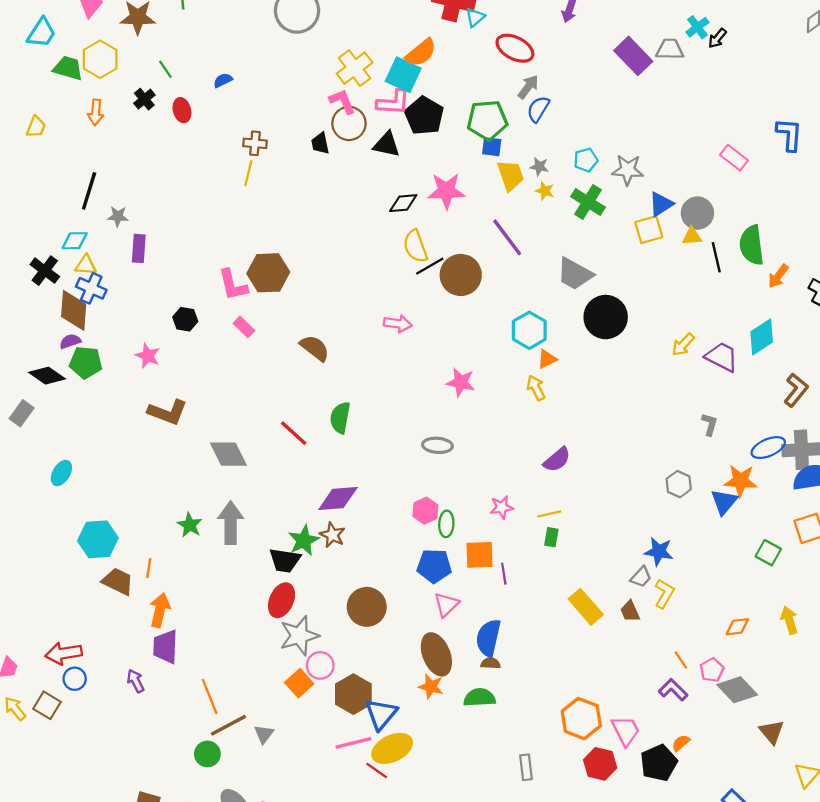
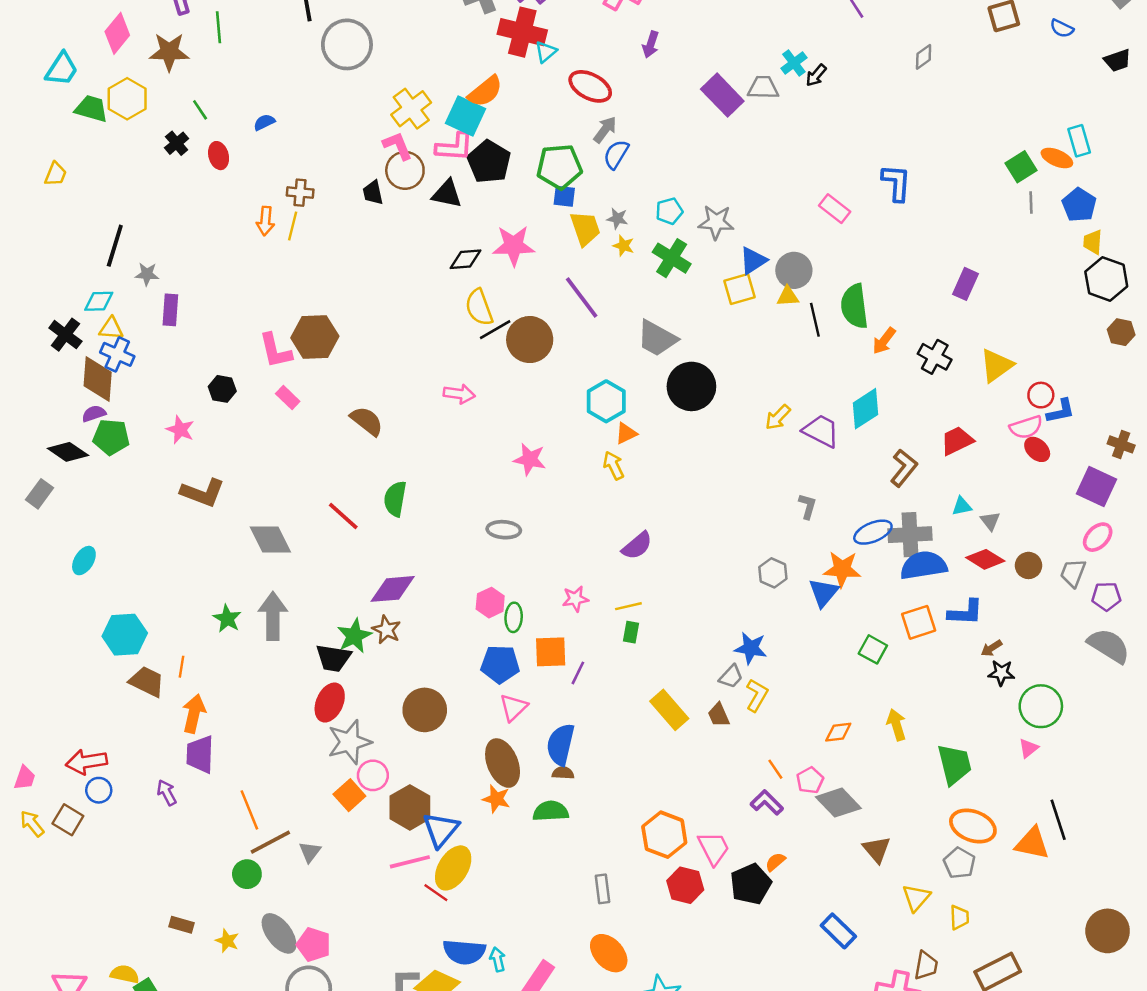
orange arrow: (96, 112) -> (265, 221), moved
purple line: (504, 574) -> (578, 673), turned 35
yellow ellipse: (392, 748) -> (453, 868), turned -33

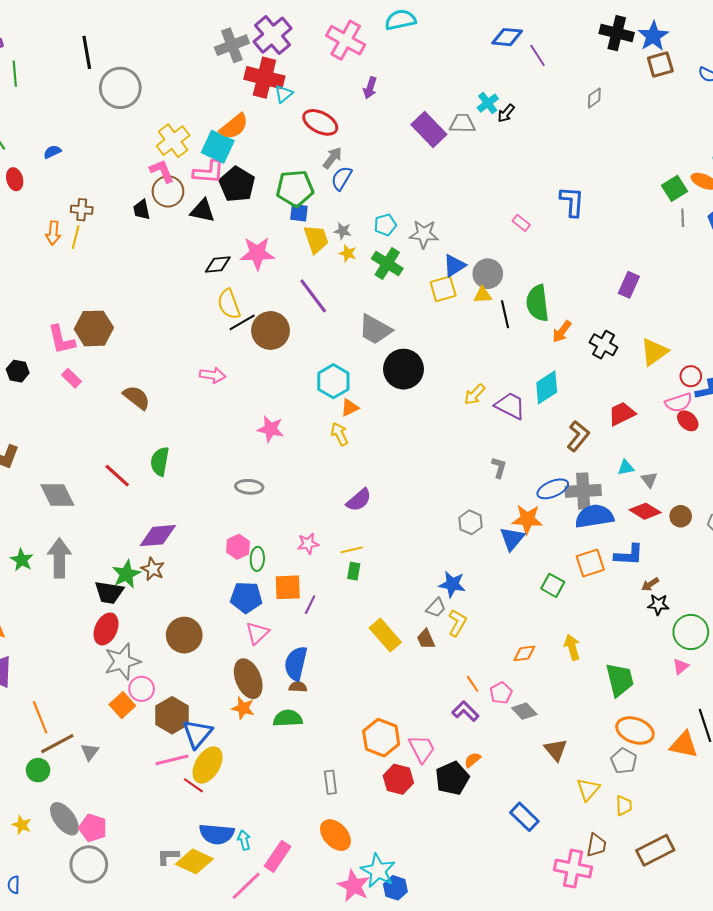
pink rectangle: (835, 209) -> (521, 223), size x0.7
gray diamond: (838, 803) -> (524, 711), size x0.7

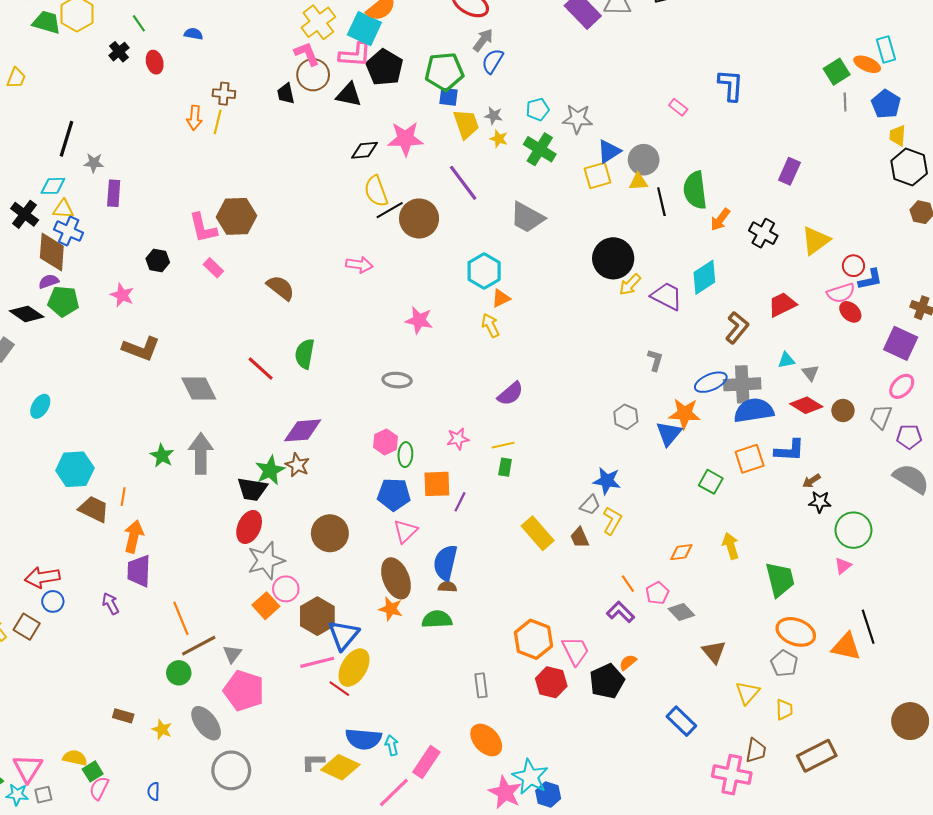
blue semicircle: (52, 152) -> (193, 34), turned 36
black circle: (403, 369) -> (613, 258), moved
pink pentagon: (93, 828) -> (244, 691), moved, size x1.4

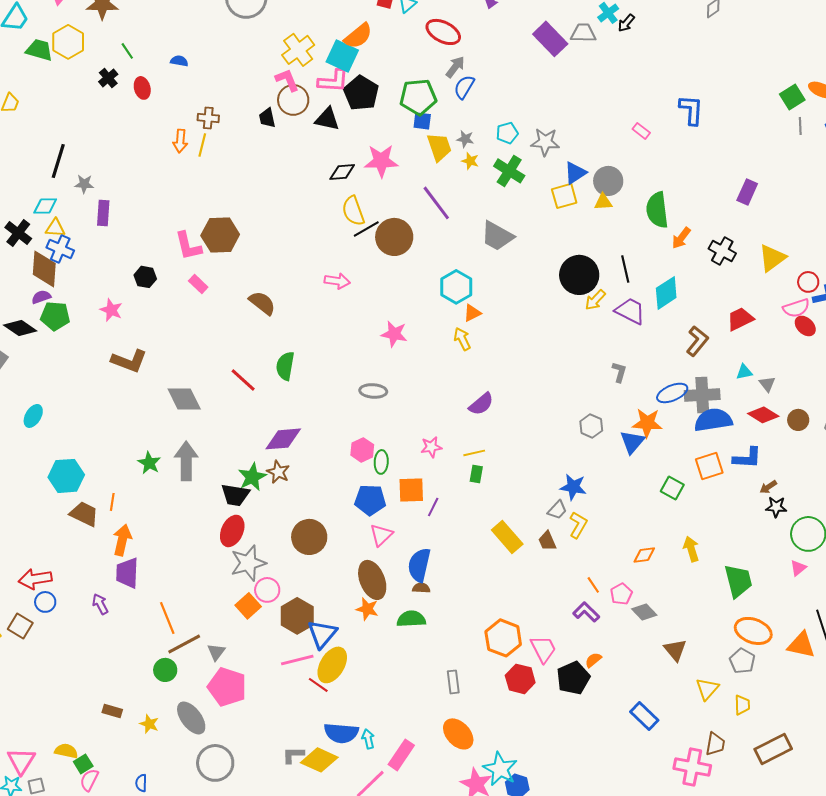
black line: (661, 202) -> (625, 269), moved

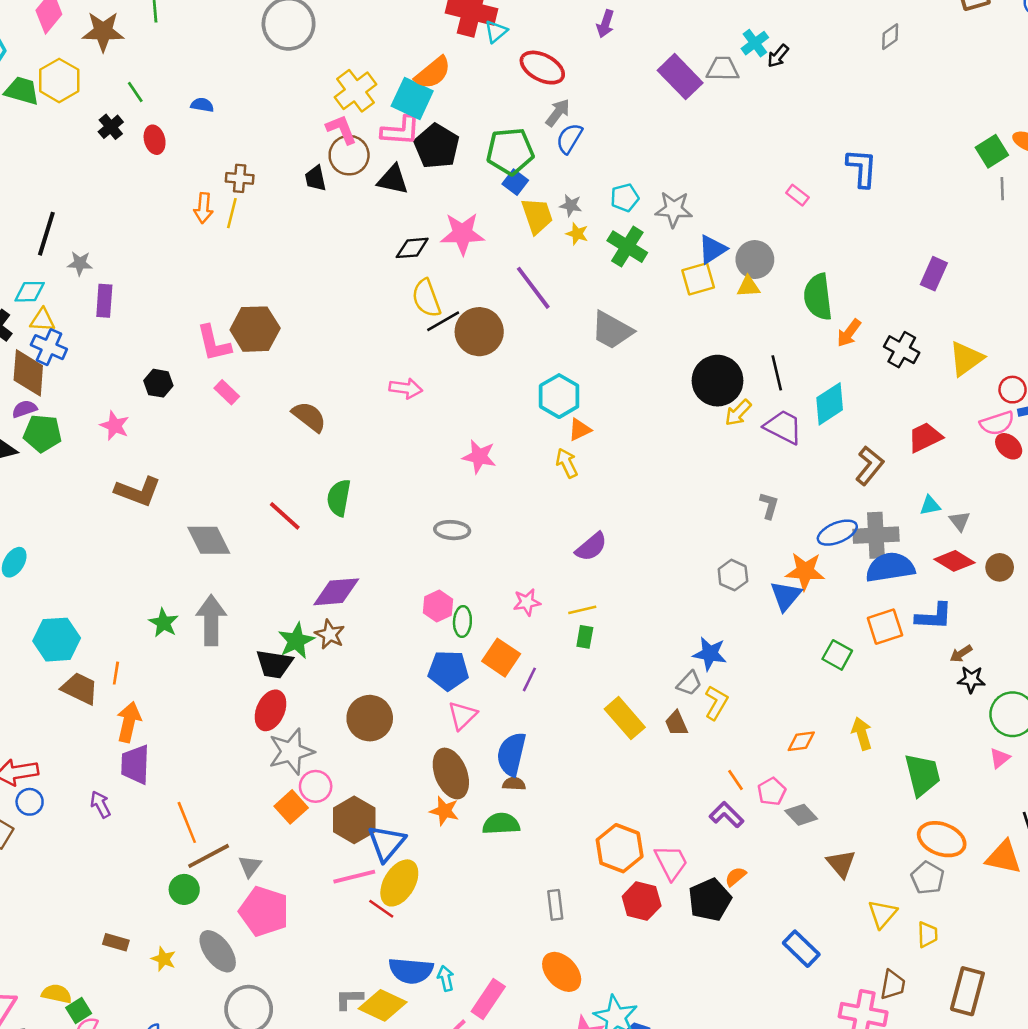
blue square: (422, 121) -> (515, 182), turned 30
orange square: (411, 490) -> (501, 658), turned 36
brown rectangle: (773, 749) -> (967, 991), turned -48

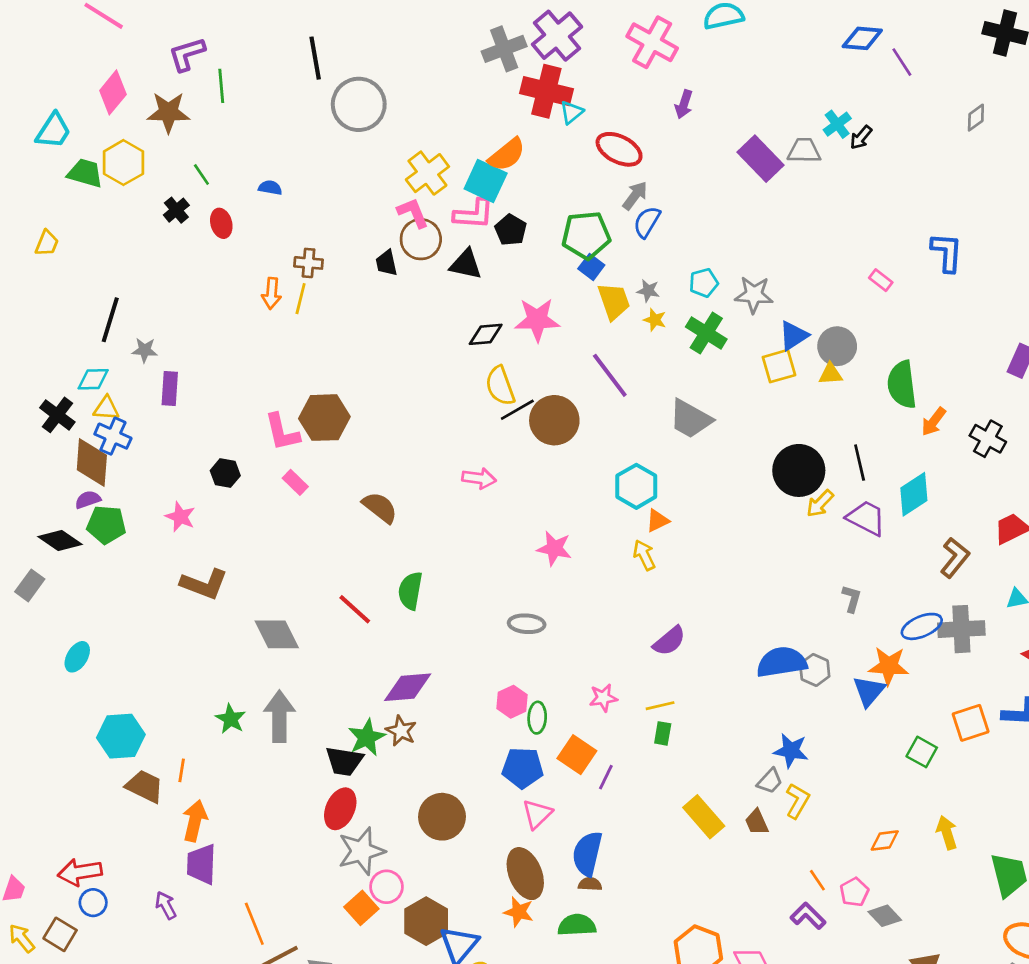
black pentagon: (437, 146) -> (511, 230), size x0.7
blue semicircle: (890, 567) -> (782, 662), moved

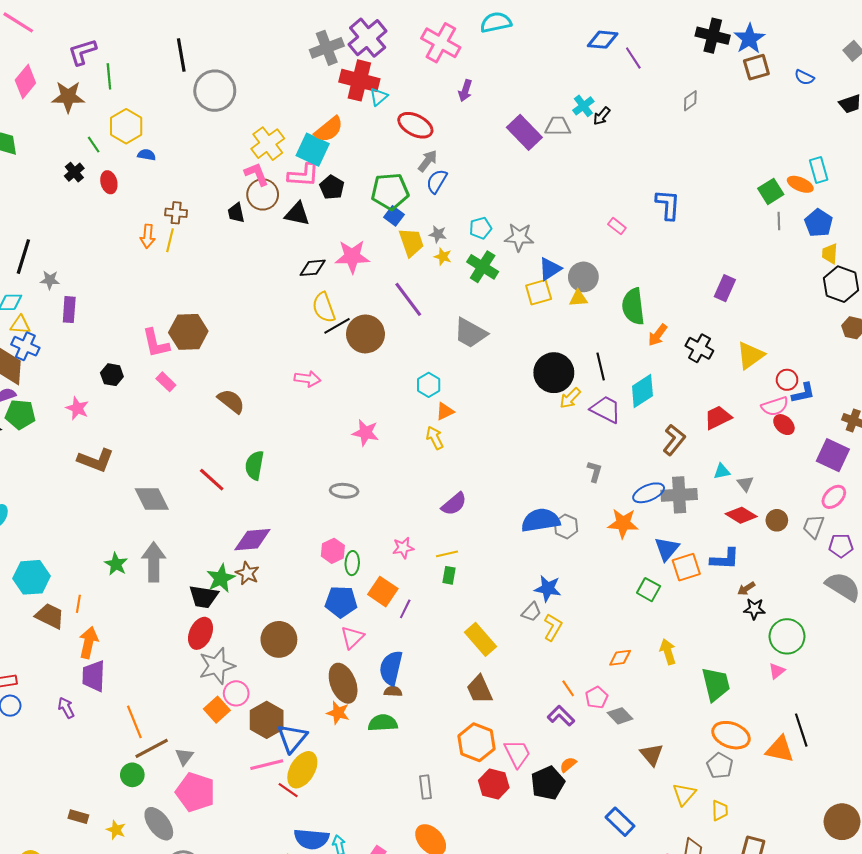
yellow hexagon: (123, 163) -> (126, 126), moved
cyan hexagon: (636, 486) -> (429, 385), size x0.7
blue triangle: (869, 691) -> (667, 549), moved
brown trapezoid: (757, 822) -> (480, 689), moved, size x1.4

